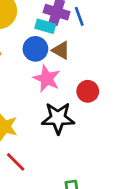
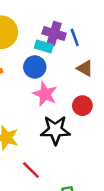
brown triangle: (61, 50) -> (85, 68), moved
red line: (16, 162) -> (31, 170), moved

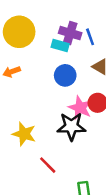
blue circle: (35, 67) -> (65, 75), moved
pink star: (45, 94) -> (80, 108), moved

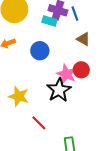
blue circle: (65, 75) -> (40, 51), moved
black star: (71, 126) -> (59, 90), turned -30

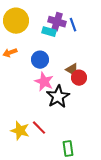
brown triangle: (83, 39) -> (72, 70), moved
pink star: (66, 74) -> (44, 82), moved
yellow star: (19, 96) -> (20, 131), moved

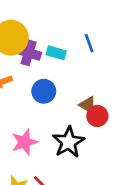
purple cross: (57, 22) -> (29, 53), moved
pink star: (44, 82) -> (25, 142), moved, turned 30

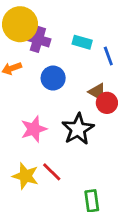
blue line: (89, 43) -> (108, 56), moved
cyan rectangle: (56, 53) -> (82, 42), moved

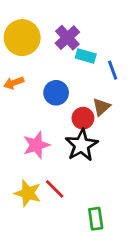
purple cross: (38, 39) -> (67, 38), moved, turned 30
brown triangle: (97, 92) -> (101, 107), turned 48
red circle: (107, 103) -> (83, 118), moved

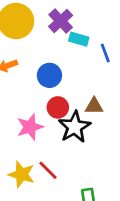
brown triangle: (101, 107) -> (94, 106), moved, turned 42
red circle: (83, 118) -> (58, 107), moved

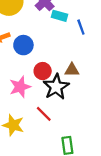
blue circle: (49, 75) -> (23, 45), moved
red line: (48, 170) -> (44, 114), moved

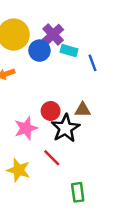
blue circle: (23, 45) -> (39, 51), moved

